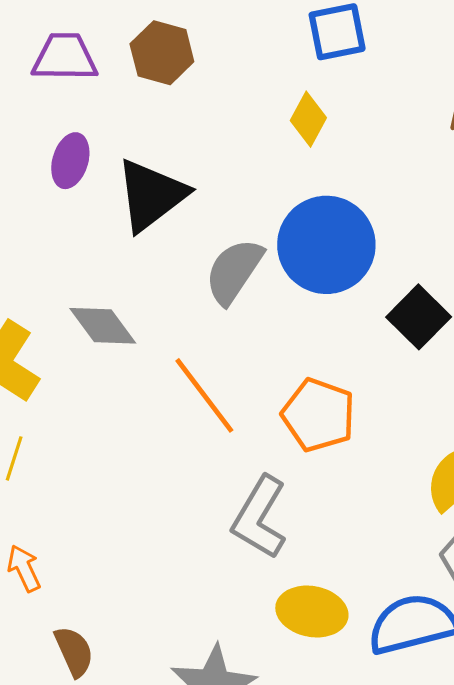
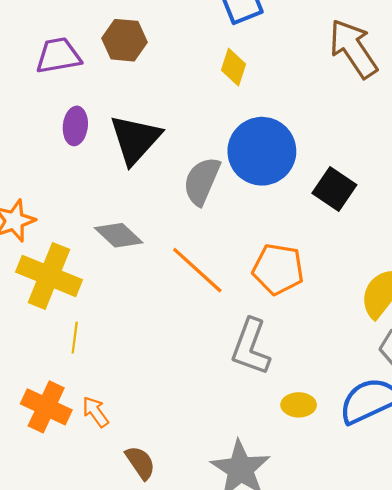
yellow ellipse: (312, 612) -> (299, 405), size x0.7

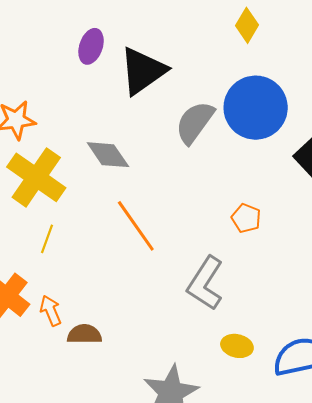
orange pentagon: (278, 269) -> (246, 218), size x0.6
orange line: (197, 270) -> (136, 226), moved
brown semicircle: (140, 463) -> (84, 334), moved, turned -68

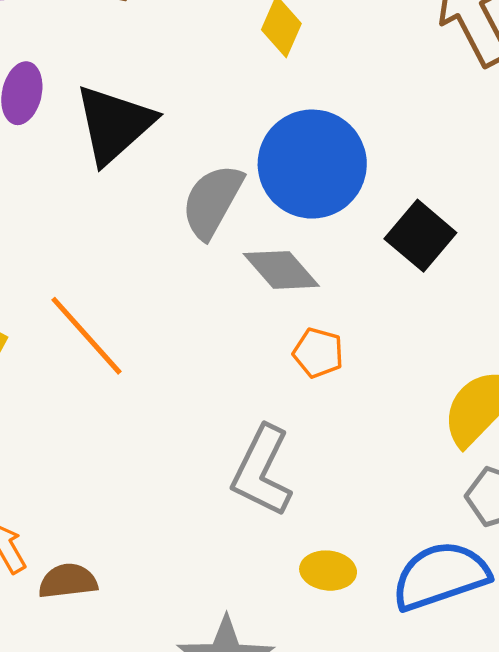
gray diamond: (108, 155) -> (281, 270), moved
orange line: (136, 226) -> (87, 336), moved

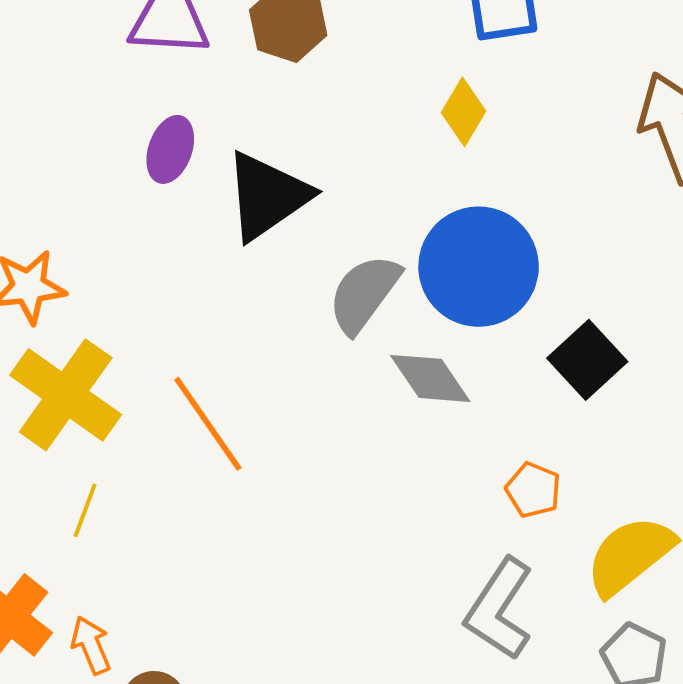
orange pentagon: (318, 353) -> (533, 490), moved
gray L-shape: (262, 471) -> (499, 609), moved

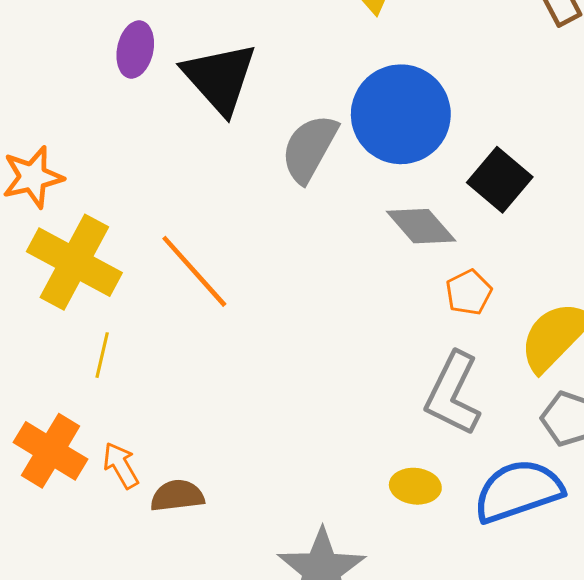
black triangle: (267, 196) -> (220, 78), turned -30
gray diamond: (430, 378) -> (421, 226), moved
orange pentagon: (533, 490) -> (469, 292), turned 30

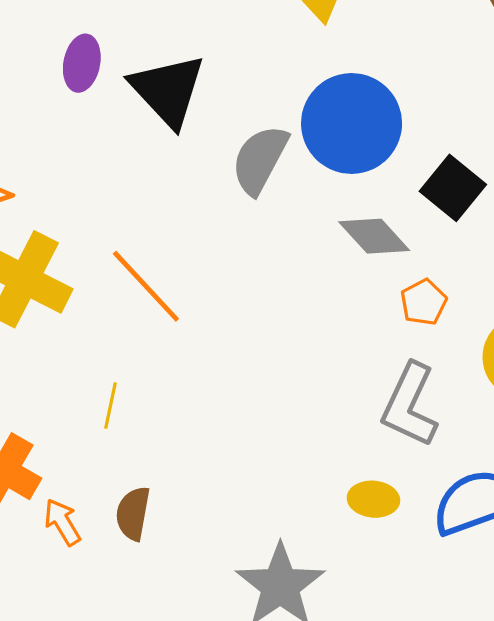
yellow line: (102, 355) -> (110, 406), moved
orange arrow: (121, 465) -> (62, 522), moved
brown semicircle: (177, 496) -> (133, 513), turned -72

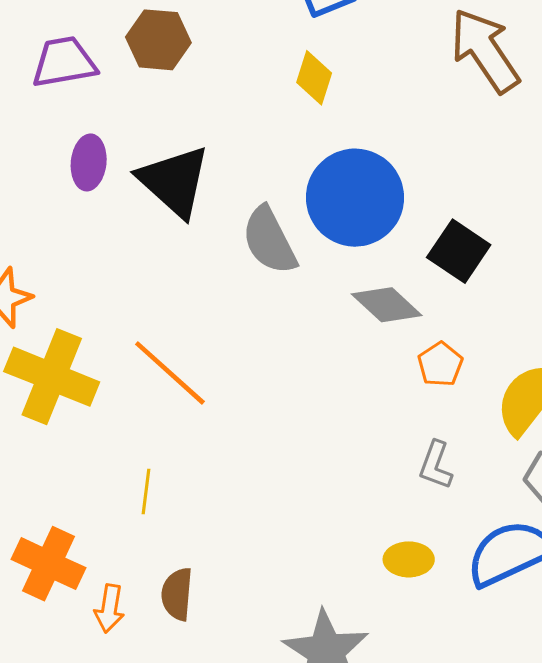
gray semicircle: (260, 160) -> (269, 240), turned -50
gray L-shape: (410, 405) -> (436, 465), size x0.6
orange arrow: (62, 522) -> (109, 609), turned -135

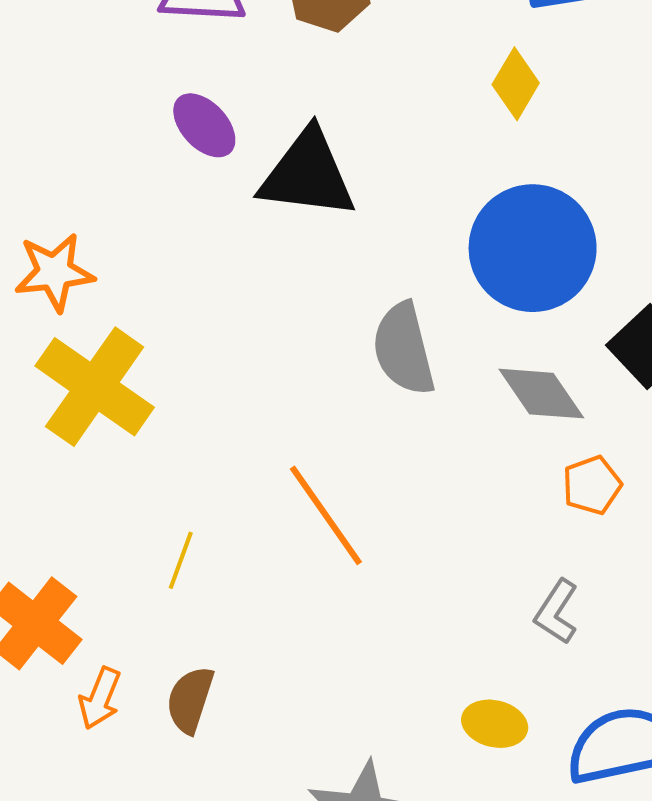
purple ellipse: (89, 162) -> (204, 125), turned -62
black triangle: (174, 181) -> (308, 174), turned -48
gray semicircle: (269, 240) -> (404, 349), moved
orange line: (170, 373) -> (326, 515), moved

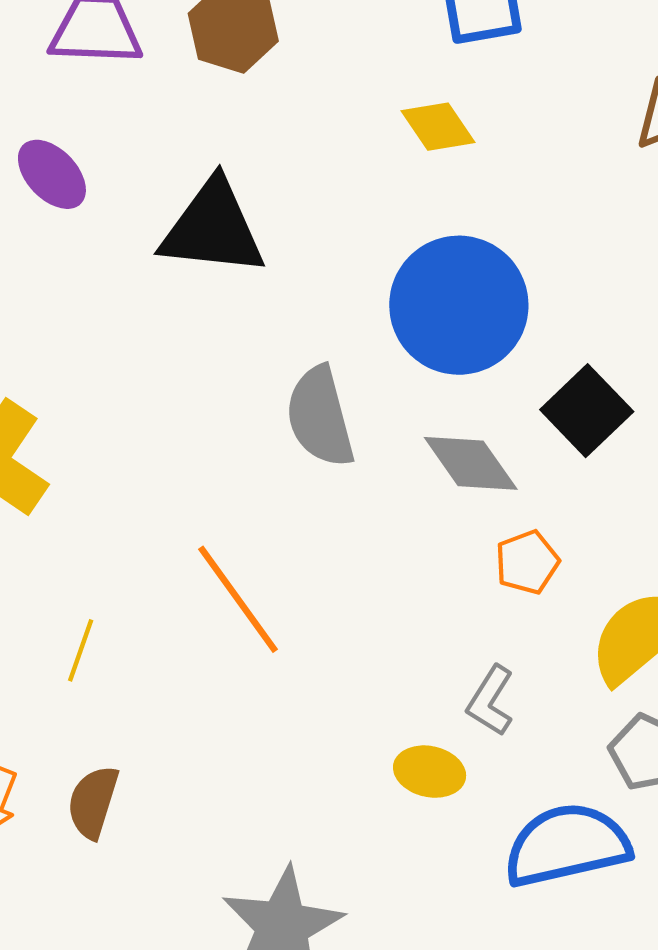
yellow diamond: (516, 84) -> (438, 127), turned -64
purple ellipse: (204, 125) -> (52, 174), moved
yellow ellipse: (495, 724) -> (430, 772), moved

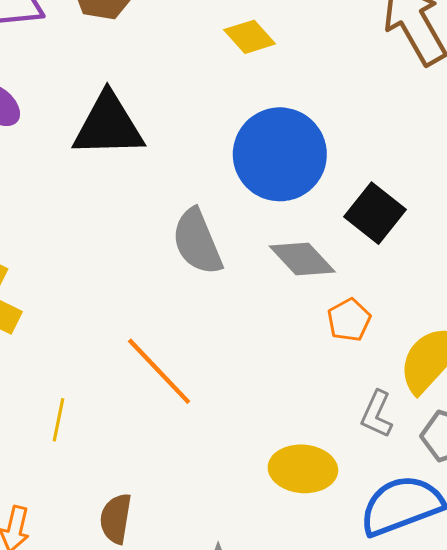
gray L-shape: (491, 701) -> (377, 414), moved
yellow ellipse: (430, 772) -> (303, 469), size x1.4
brown semicircle: (93, 802) -> (116, 518), moved

